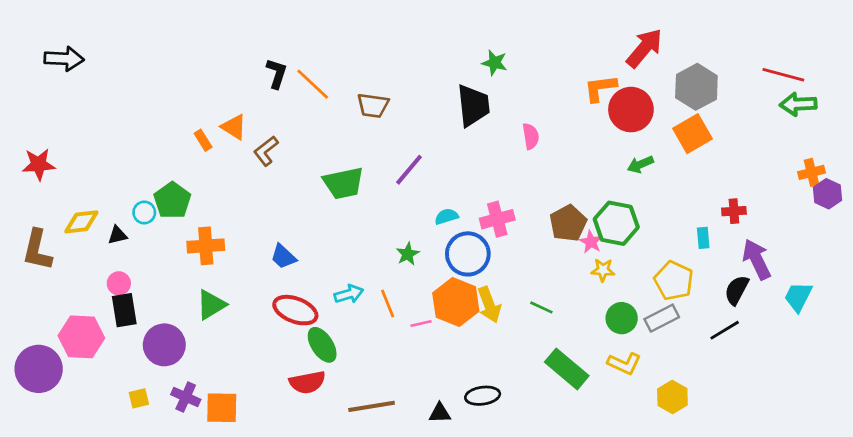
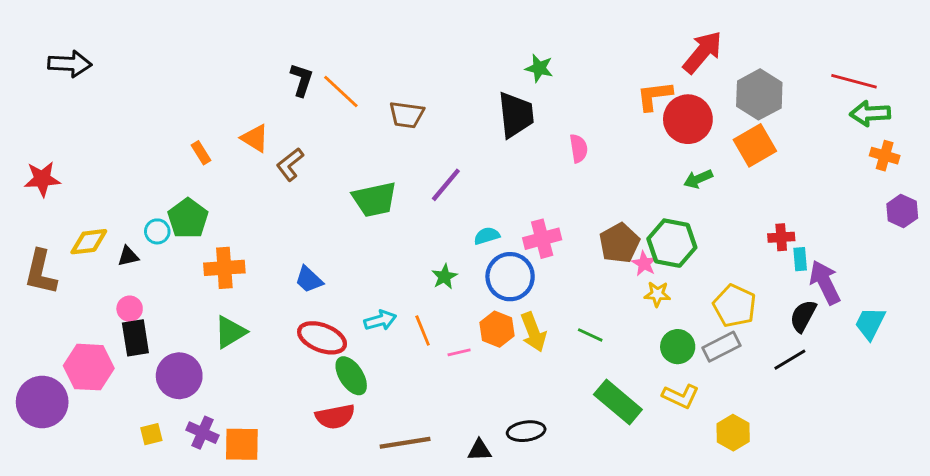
orange rectangle: (203, 140) -> (201, 153), moved
orange cross: (811, 172) -> (885, 156), moved, turned 30
red cross: (734, 211) -> (781, 237), moved
cyan rectangle: (703, 238) -> (800, 259), moved
orange hexagon: (456, 302) -> (497, 329), size x0.7

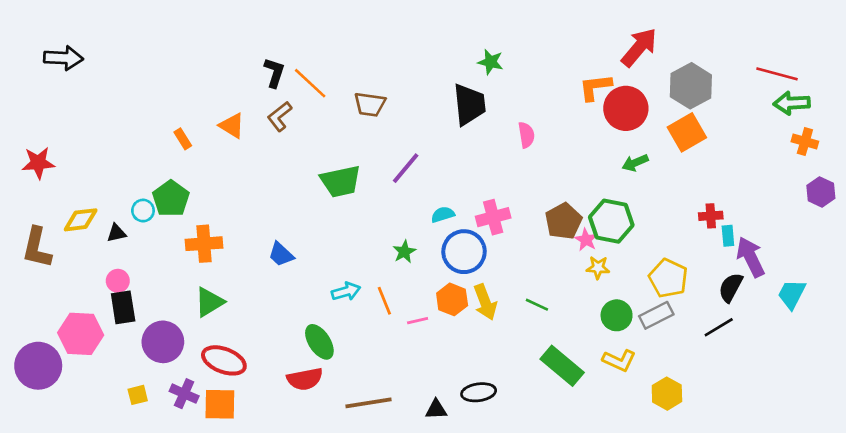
brown L-shape: (290, 164) -> (280, 116), moved
red ellipse: (322, 338) -> (224, 360), moved

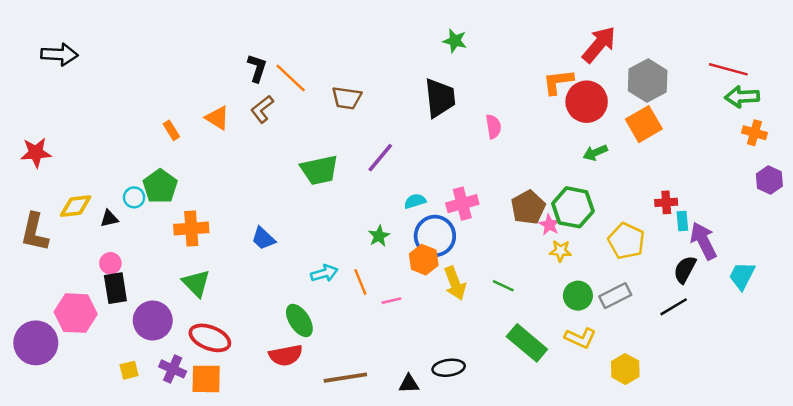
green star: (491, 62) -> (455, 41), moved
yellow pentagon: (668, 278) -> (626, 241), moved
orange hexagon: (452, 299) -> (424, 260), moved
green triangle: (209, 302) -> (196, 283), turned -44

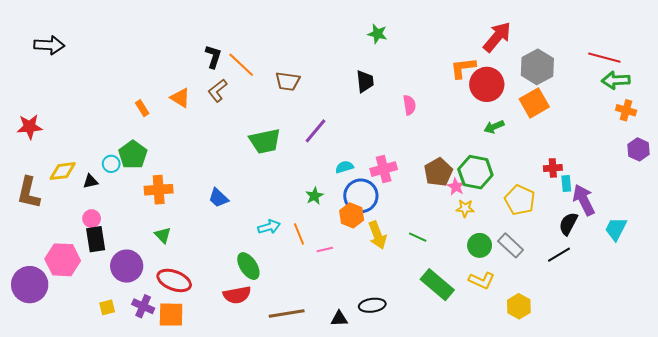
black trapezoid: (440, 98) -> (365, 81), size x0.7
green triangle: (196, 283) -> (163, 235), size x0.7
gray rectangle: (615, 296) -> (511, 245), turned 70

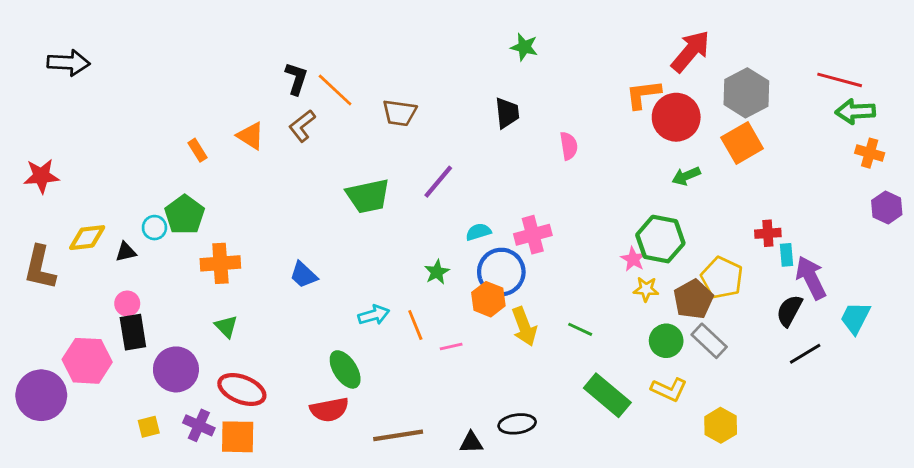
brown pentagon: (438, 172) -> (693, 299), moved
black line: (559, 255) -> (805, 354), moved

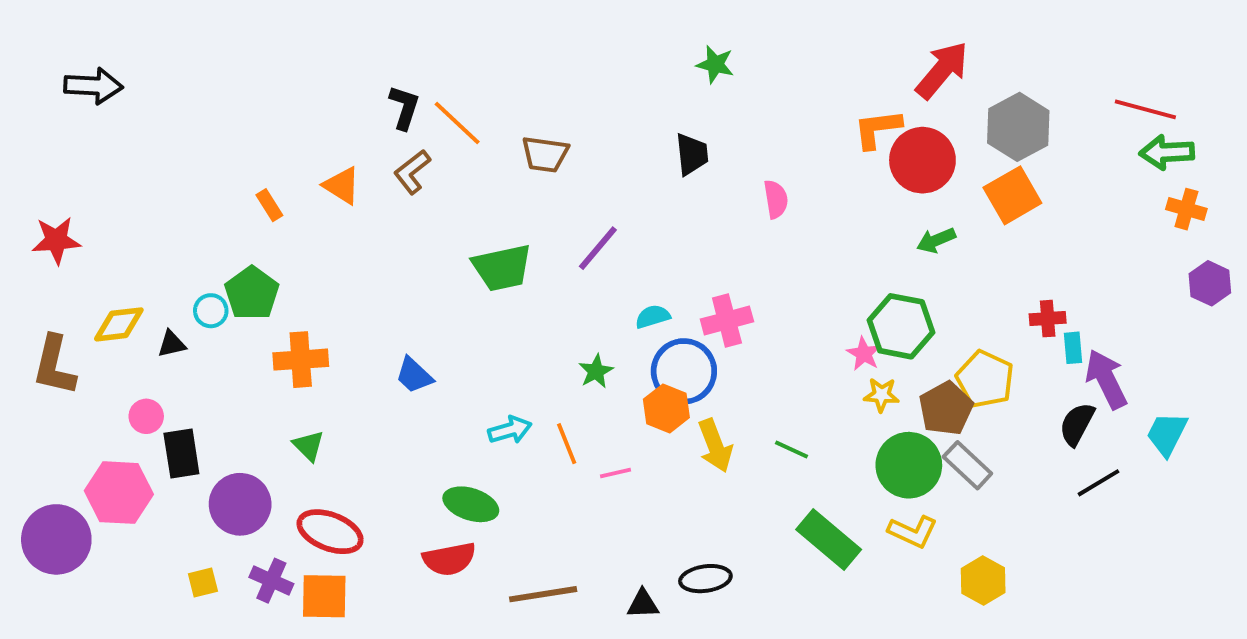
pink circle: (127, 304) -> (146, 416), moved
green circle: (666, 341) -> (909, 465), size x1.4
green ellipse: (345, 369) -> (471, 504), turned -39

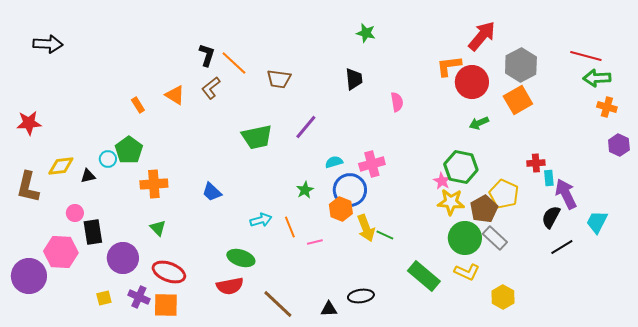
yellow star: (881, 395) -> (451, 202), size x1.5
green line: (791, 450) -> (385, 235), moved
brown line: (543, 594) -> (278, 304), turned 52

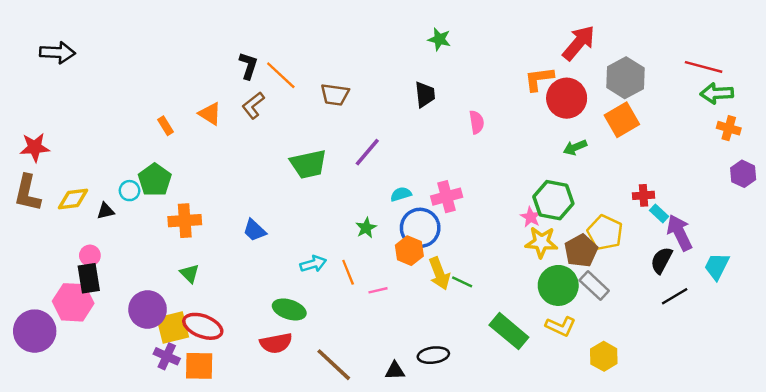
cyan rectangle: (549, 178) -> (659, 213), turned -42
brown L-shape: (28, 187) -> (27, 193), moved
black rectangle: (93, 232) -> (89, 278), moved
yellow square: (104, 298) -> (173, 327), moved, size x1.8

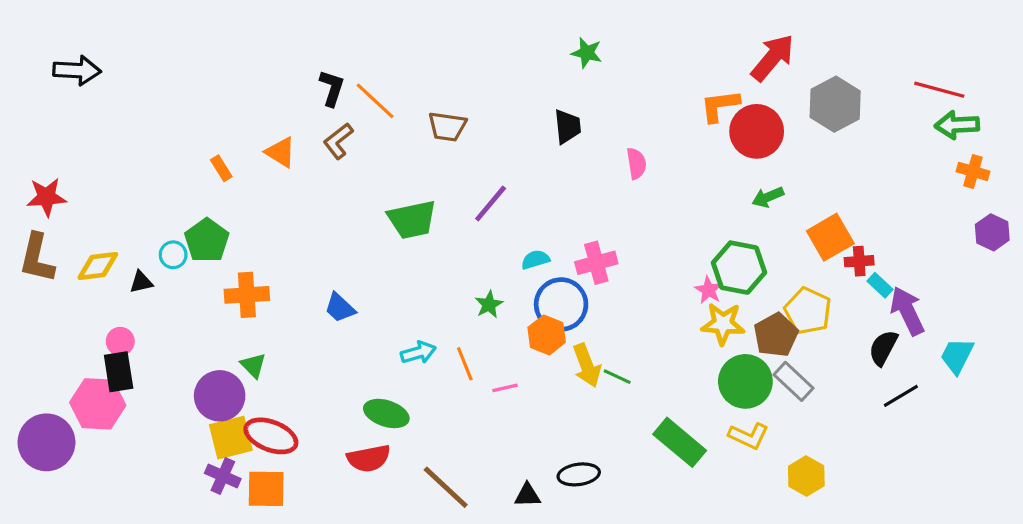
orange square: (622, 120) -> (830, 237), moved
purple circle: (148, 309) -> (220, 396), moved

